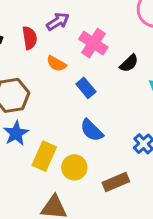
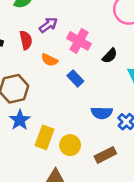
blue semicircle: (92, 130) -> (102, 113), moved, turned -40

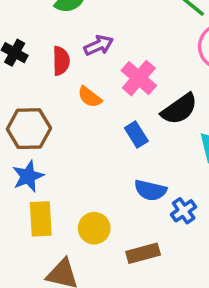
black semicircle: (110, 56) -> (179, 109), size x1.5
blue rectangle: (75, 78) -> (136, 135), moved
yellow rectangle: (44, 137) -> (41, 219), moved, turned -35

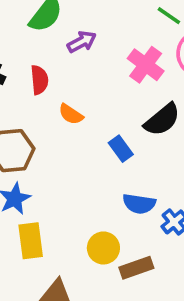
purple arrow: (99, 45) -> (82, 42), moved
pink cross: (139, 78) -> (146, 65), moved
yellow circle: (94, 228) -> (103, 248), moved

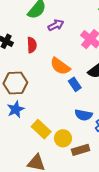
orange semicircle: (71, 114) -> (60, 66), moved, size x1.5
yellow rectangle: (31, 241) -> (41, 129), moved, turned -42

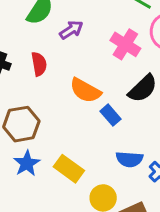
yellow rectangle: (41, 129) -> (69, 169), moved

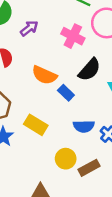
yellow rectangle: (69, 169) -> (36, 125), moved

